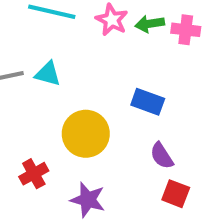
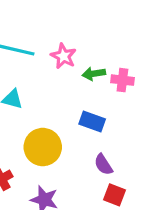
green arrow: (150, 24) -> (94, 74), moved
pink cross: (186, 30) -> (122, 80), moved

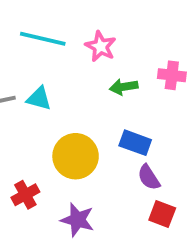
green arrow: (94, 74) -> (124, 87), moved
blue rectangle: (92, 122) -> (135, 143), moved

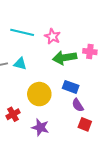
green arrow: (124, 87) -> (65, 58), size x1.6

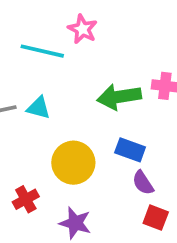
pink star: (52, 36) -> (83, 29), moved

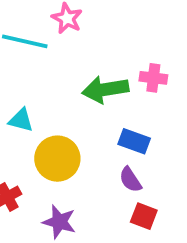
cyan triangle: (39, 108) -> (21, 120), moved
blue rectangle: (130, 150) -> (134, 141), moved

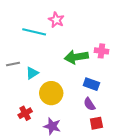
cyan triangle: (21, 120) -> (32, 73), turned -48
red square: (144, 216) -> (96, 123), turned -32

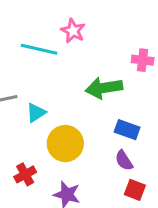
pink cross: (101, 51) -> (143, 60), moved
red square: (96, 123) -> (135, 190), turned 32

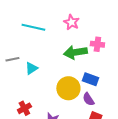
pink star: (73, 31) -> (71, 22), moved
pink cross: (143, 60) -> (97, 44), moved
yellow circle: (65, 144) -> (68, 88), moved

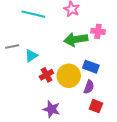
purple semicircle: (88, 99) -> (89, 87), turned -128
red cross: (24, 108) -> (46, 75), moved

